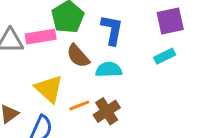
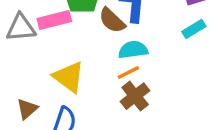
brown semicircle: (78, 56) -> (112, 20), moved
orange line: (79, 105) -> (128, 73), moved

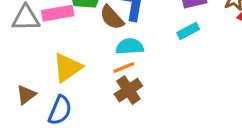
yellow triangle: (69, 77) -> (67, 68), turned 44

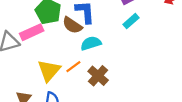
orange line: (124, 68) -> (73, 67), moved

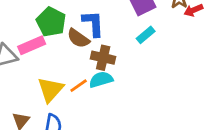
cyan semicircle: (91, 43) -> (101, 80), moved
brown cross: (98, 76) -> (103, 58), moved, turned -30

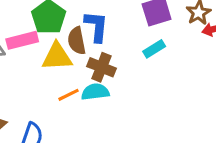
brown semicircle: (78, 38) -> (77, 41), turned 35
yellow triangle: (51, 90) -> (57, 57), moved, turned 36

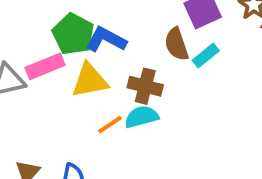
blue L-shape: (96, 26) -> (106, 39), moved, turned -60
brown semicircle: (77, 41) -> (176, 44), moved

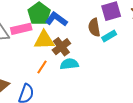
brown cross: (145, 86) -> (61, 47), moved, turned 30
orange line: (110, 125) -> (42, 67), moved, turned -32

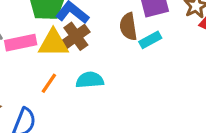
pink rectangle: (21, 29) -> (21, 43), moved
brown cross: (61, 47) -> (76, 36), moved

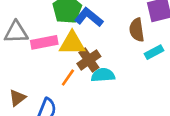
brown cross: (76, 36) -> (89, 60), moved
cyan rectangle: (150, 40) -> (154, 52), moved

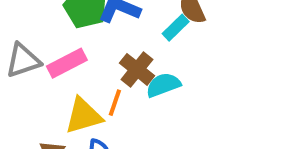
yellow triangle: (72, 43) -> (83, 116), moved
cyan rectangle: (154, 52) -> (176, 28), moved

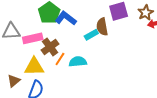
brown cross: (137, 69) -> (50, 47), moved
orange line: (115, 103) -> (60, 59), moved

